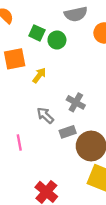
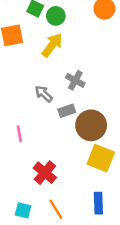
yellow arrow: (39, 75) -> (52, 45), moved, size x1.5
pink line: (19, 142) -> (19, 134), moved

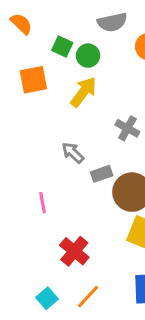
gray cross: (75, 80) -> (127, 128), moved
orange line: (56, 209) -> (88, 297), turned 75
cyan square: (23, 210) -> (47, 298), turned 35

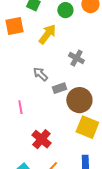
green circle: (88, 56) -> (65, 10), moved

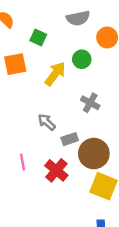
green circle: (65, 10) -> (82, 59), moved
red cross: (41, 139) -> (56, 170), moved

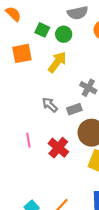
green circle: (82, 59) -> (64, 34), moved
gray rectangle: (70, 139) -> (74, 109), moved

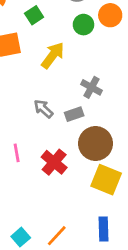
green square: (42, 30) -> (34, 15), turned 32
green circle: (64, 34) -> (83, 25), moved

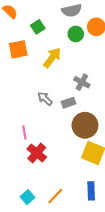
red cross: (54, 162) -> (37, 153), moved

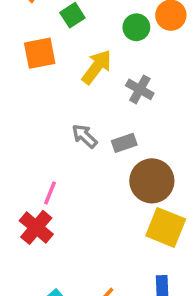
gray cross: (82, 82) -> (140, 89), moved
pink line: (24, 132) -> (50, 193), turned 32
red cross: (37, 153) -> (36, 227), moved

